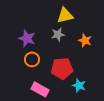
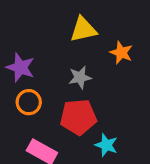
gray star: (58, 34) -> (80, 77), moved
orange star: (85, 40) -> (121, 53), moved

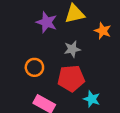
purple star: (20, 67) -> (47, 22), moved

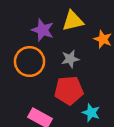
orange circle: (34, 67) -> (30, 61), moved, size x1.5

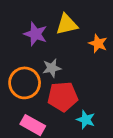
gray star: (70, 59) -> (52, 68), moved
orange circle: (30, 61) -> (25, 83), moved

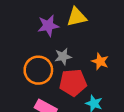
purple star: (35, 34) -> (48, 26), turned -30
orange star: (98, 44) -> (100, 61), moved

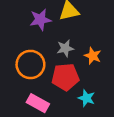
gray star: (63, 57) -> (65, 48), moved

